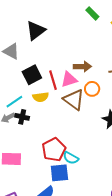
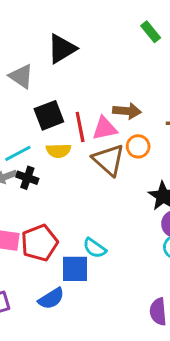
red pentagon: (54, 150) -> (39, 243), moved

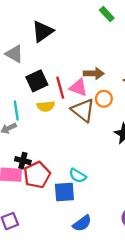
pink triangle: (105, 128) -> (78, 87), turned 36
cyan line: (18, 153) -> (16, 110), turned -66
black cross: (27, 178) -> (23, 161), moved
blue semicircle: (51, 299) -> (82, 223), moved

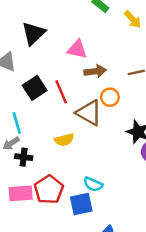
pink triangle: (78, 87) -> (77, 49), moved
yellow semicircle: (46, 106) -> (64, 140), moved
black cross: (23, 161) -> (24, 157), moved

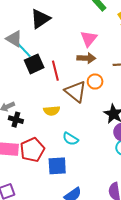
pink triangle: (77, 49) -> (89, 39), moved, turned 48
cyan line: (17, 123) -> (24, 50), moved, turned -36
cyan semicircle: (93, 184) -> (70, 139), moved

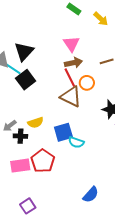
black triangle: (40, 19) -> (24, 51), moved
red line: (55, 71) -> (70, 78), moved
yellow semicircle: (52, 111) -> (36, 123), moved
blue square: (57, 166) -> (63, 132), moved

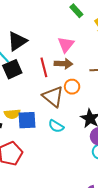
red line: (70, 78) -> (44, 67), moved
blue square: (63, 132) -> (27, 120), moved
cyan semicircle: (76, 142) -> (56, 126), moved

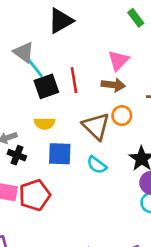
black triangle: (17, 41) -> (61, 21), moved
red line: (44, 67) -> (74, 80), moved
yellow semicircle: (12, 114) -> (45, 123), moved

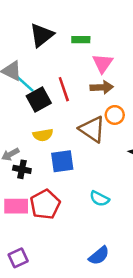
green rectangle: (136, 18) -> (81, 40), moved, turned -42
cyan semicircle: (97, 165) -> (99, 199), moved

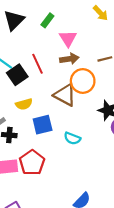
green rectangle: (81, 40) -> (47, 20), turned -48
orange circle: (115, 115) -> (83, 81), size x1.5
cyan semicircle: (99, 199) -> (72, 138), moved

